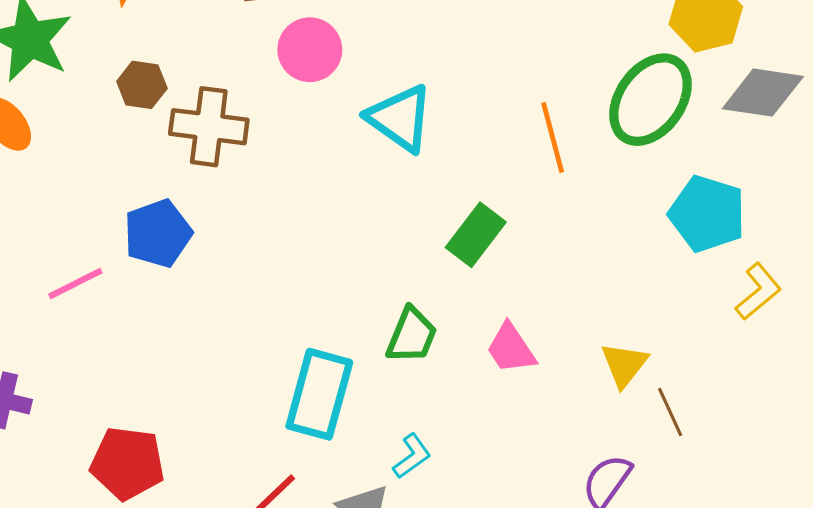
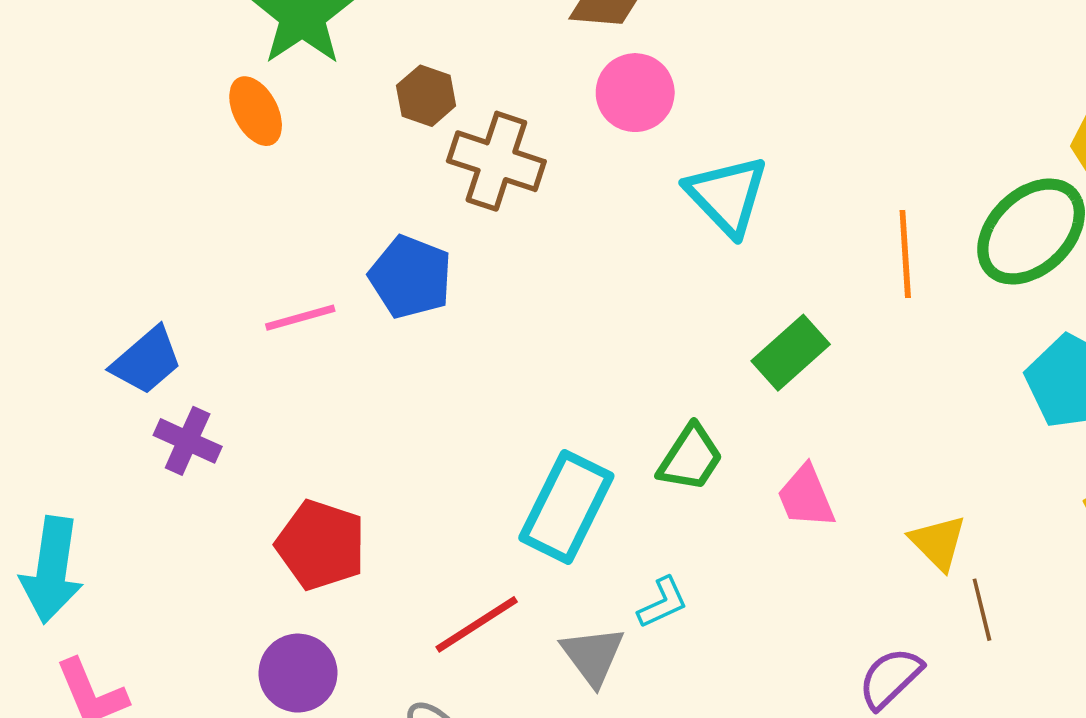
blue pentagon: (158, 233) -> (411, 277), turned 30
yellow triangle: (624, 365) -> (938, 542), turned -34

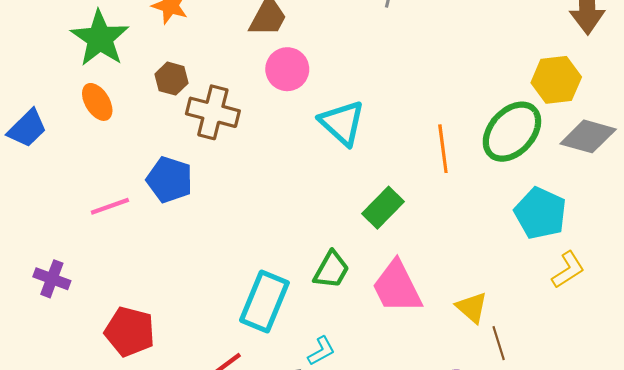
orange ellipse: (256, 111) -> (97, 102), moved
blue trapezoid: (147, 361) -> (27, 128), moved
pink trapezoid: (806, 497) -> (397, 287), size x1.5

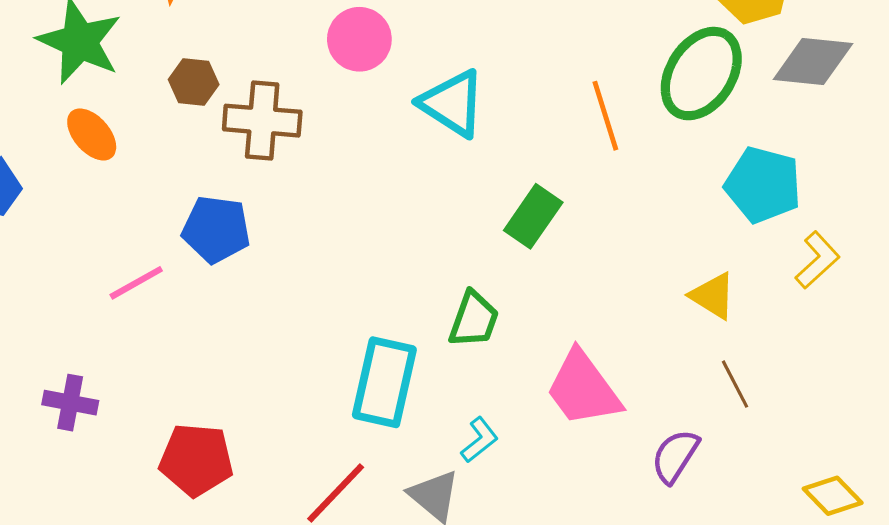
pink trapezoid: (397, 287) -> (583, 389), moved
yellow triangle: (472, 307) -> (713, 296), moved

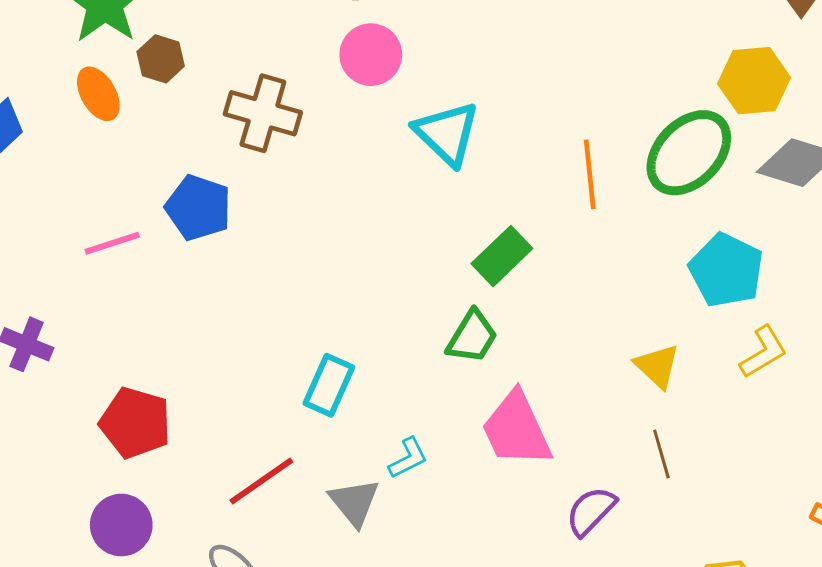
brown hexagon: (194, 82) -> (161, 59), moved
green trapezoid: (474, 319) -> (472, 337), moved
cyan rectangle: (384, 382) -> (329, 385), size x0.7

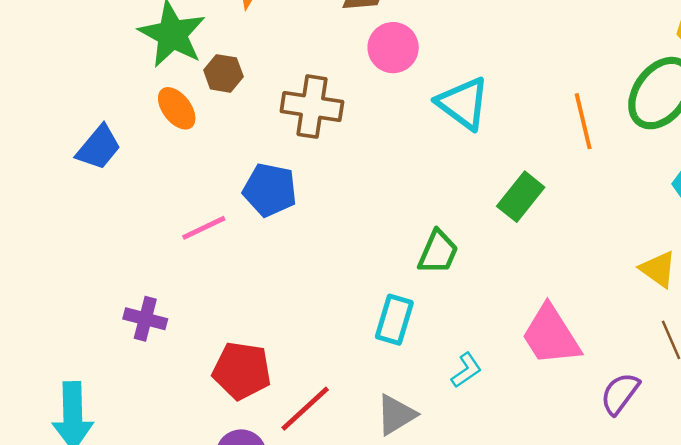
green trapezoid: (472, 337) -> (438, 252), moved
red line: (261, 481) -> (305, 409), moved
gray triangle: (354, 502) -> (396, 415), moved, turned 45

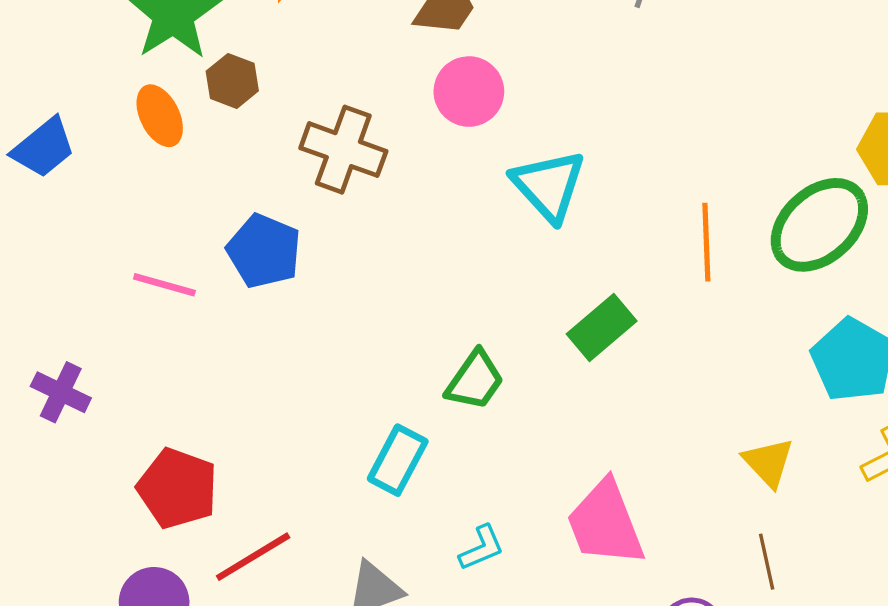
pink line: (204, 228) -> (164, 285), turned 30

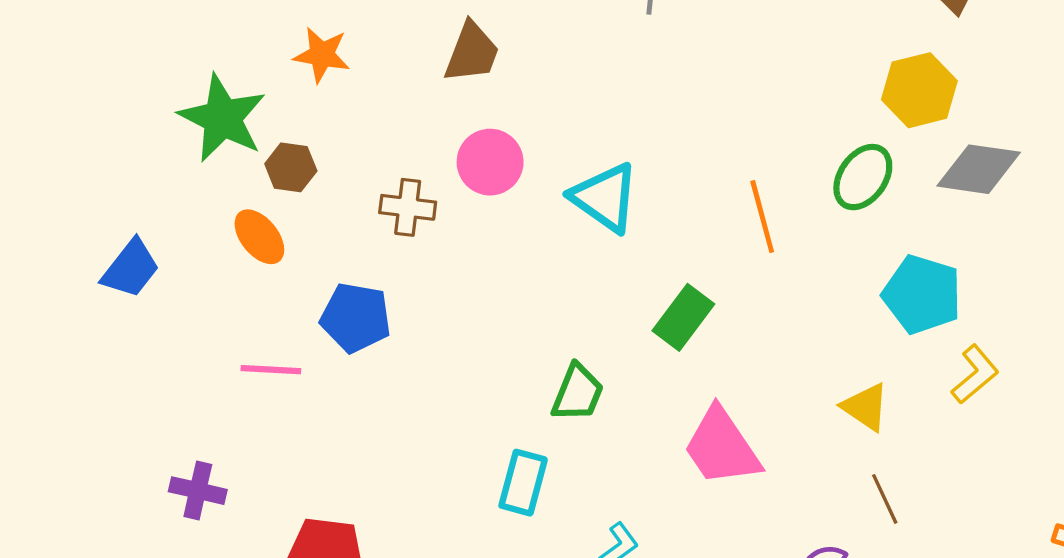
pink circle: (469, 92) -> (490, 162), moved
orange ellipse: (160, 116) -> (259, 237), moved
brown cross: (343, 150) -> (408, 207), size x0.7
green ellipse: (819, 225) -> (863, 177), size x0.7
pink trapezoid: (605, 523) -> (722, 447), moved

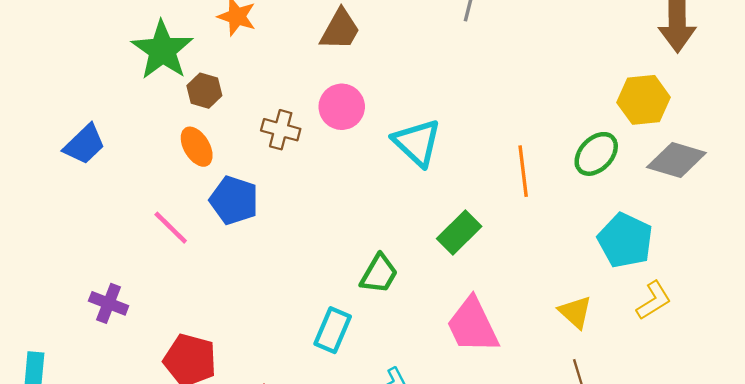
orange ellipse: (259, 237) -> (197, 147), moved
pink line: (271, 370) -> (171, 228), turned 33

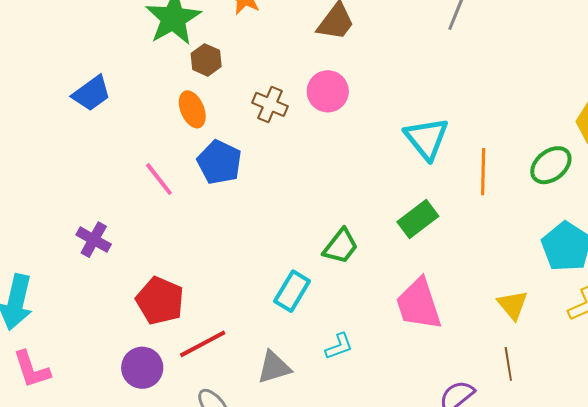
cyan triangle: (417, 142) -> (427, 138), moved

